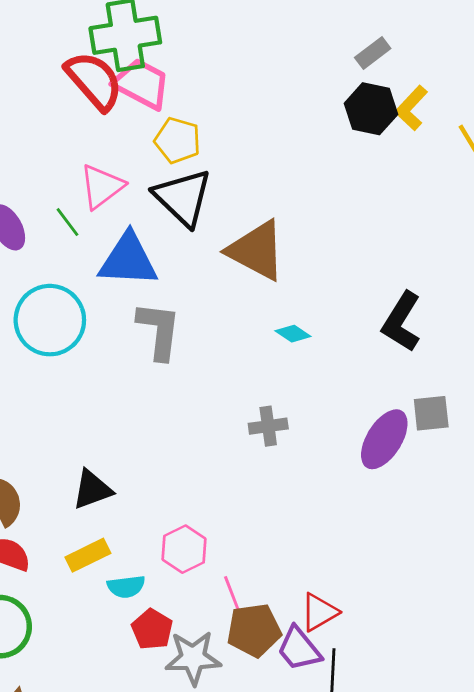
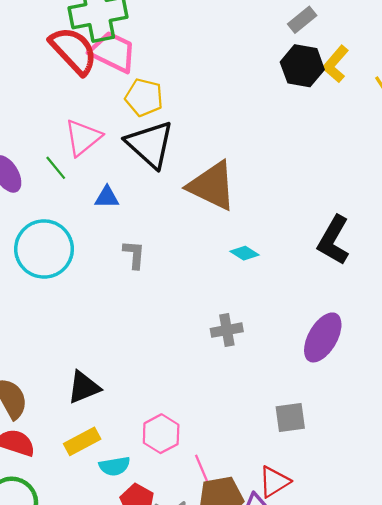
blue triangle: (128, 260) -> (107, 197), size x0.5
gray L-shape: (159, 331) -> (134, 254), size x0.6
gray square: (431, 413) -> (290, 418), moved

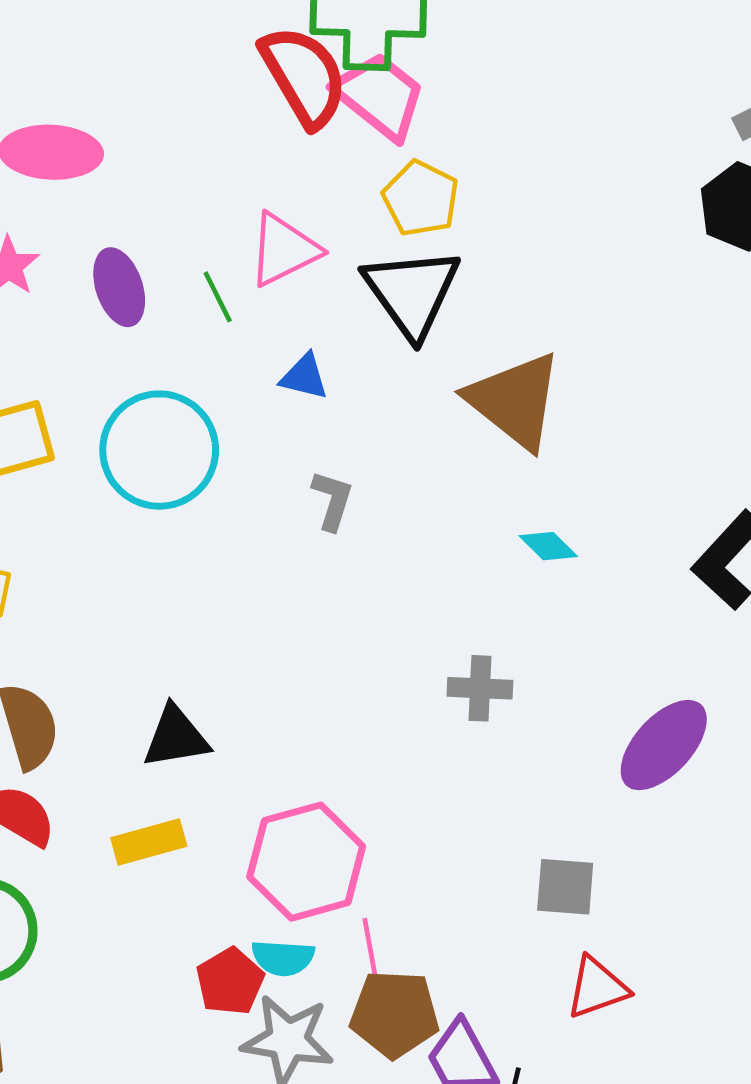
pink hexagon: (161, 434) -> (306, 862), size x1.5
cyan semicircle: (114, 466) -> (283, 958), moved
red triangle: (274, 482) -> (597, 988), moved

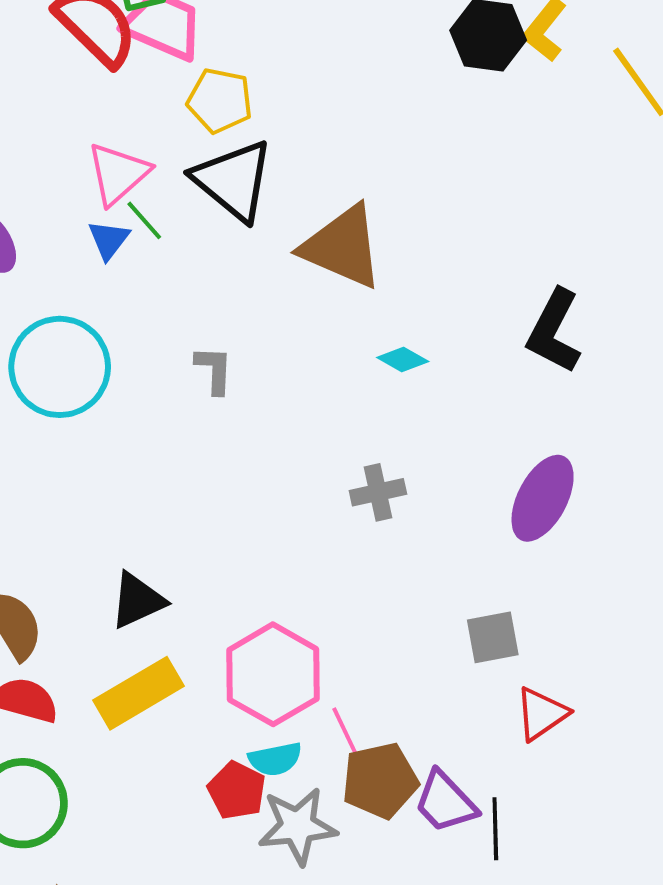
green line: (218, 297) -> (144, 220), moved
blue triangle: (304, 377) -> (109, 240), moved, turned -51
yellow rectangle: (149, 842) -> (138, 693), size x1.4

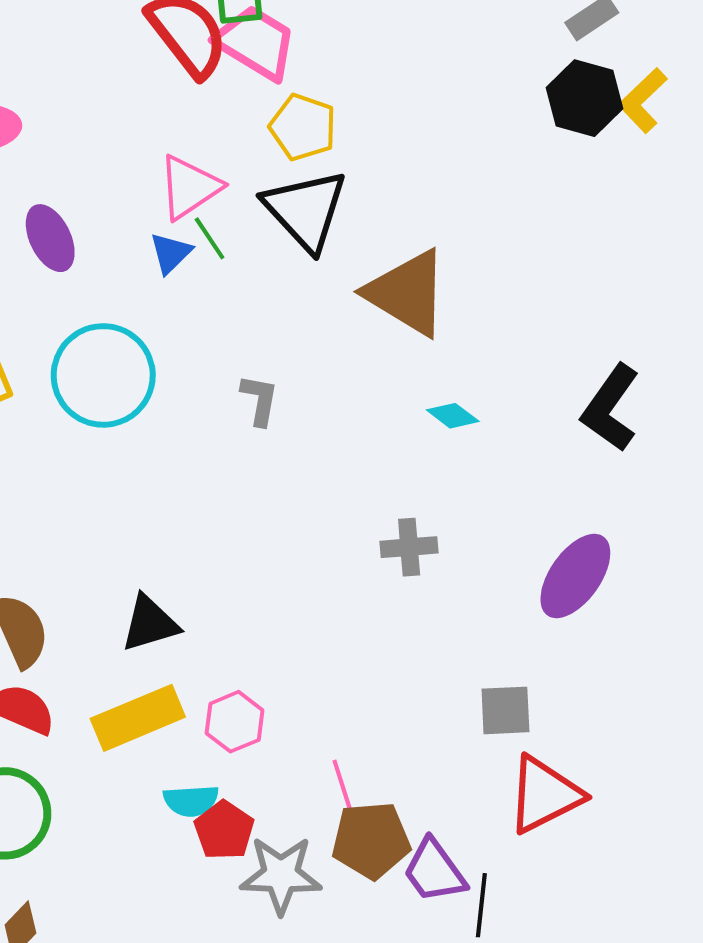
pink hexagon: (273, 674) -> (235, 722), moved, size x0.6
red triangle: (542, 714) -> (544, 795), size x1.4
cyan semicircle: (275, 759) -> (191, 801), moved

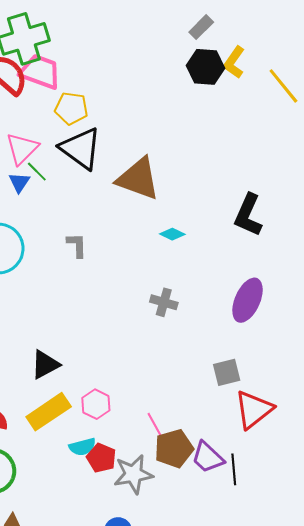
gray cross: (409, 547) -> (164, 302), turned 32

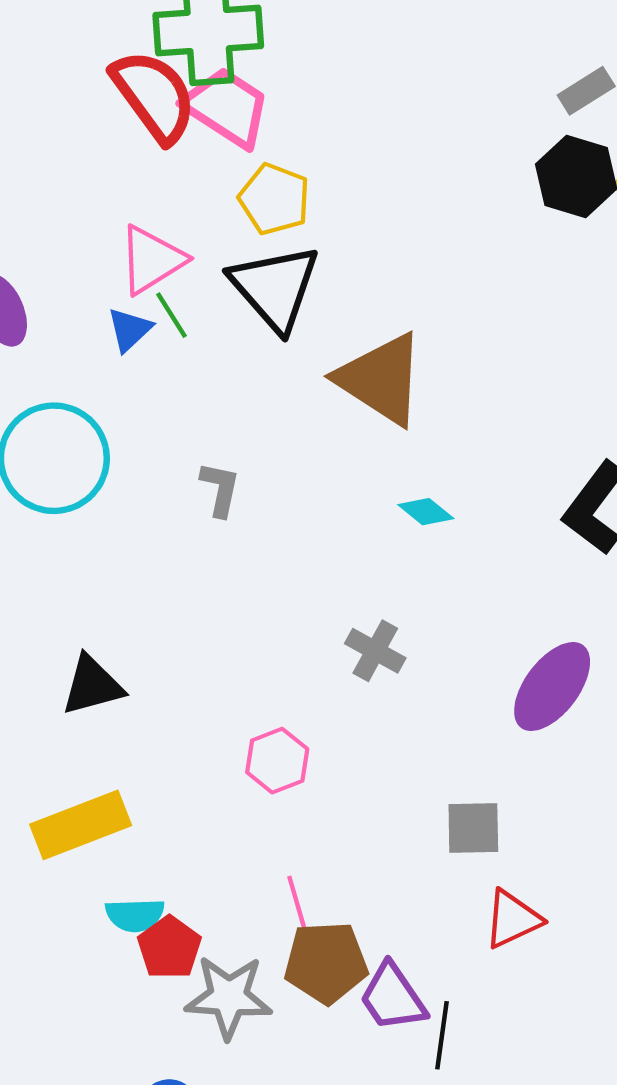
black triangle: (45, 365) -> (92, 685), moved
pink hexagon: (96, 404) -> (277, 761), moved
red triangle: (254, 410) -> (512, 919), size x0.7

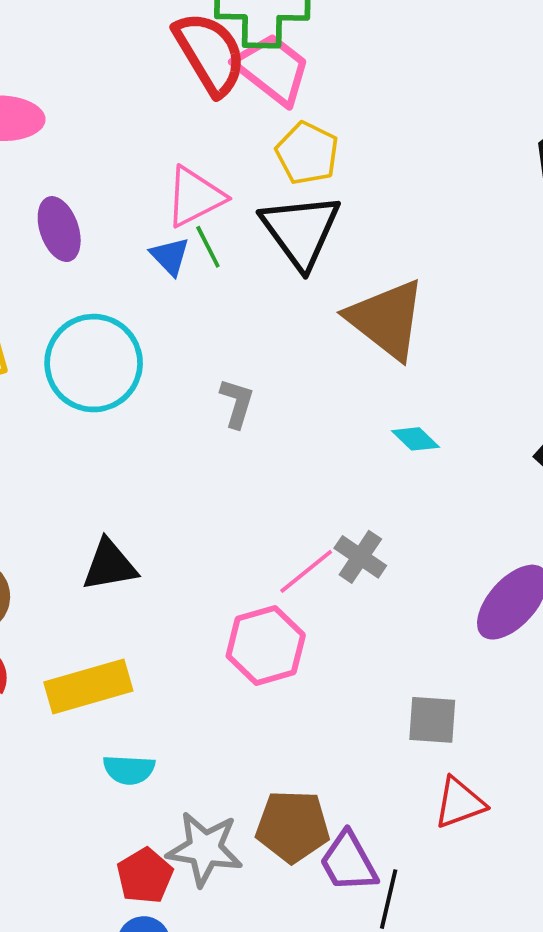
blue triangle: (130, 330) -> (170, 256), turned -36
pink hexagon: (277, 761) -> (266, 646), size x1.4
pink line: (299, 911) -> (306, 571), moved, turned 62
red pentagon: (169, 948) -> (145, 876), moved

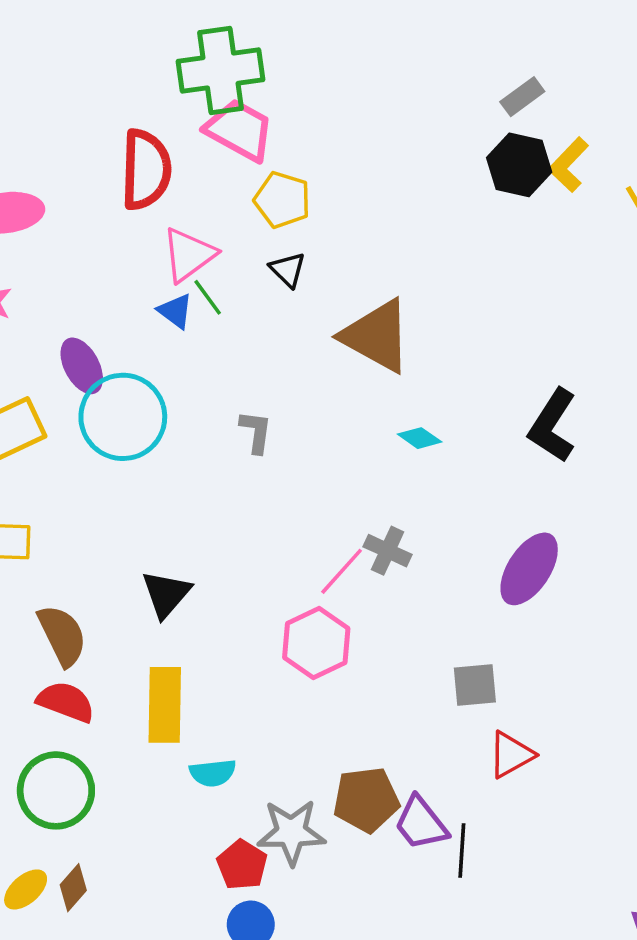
red semicircle: (210, 53) -> (146, 170), moved, turned 42
purple ellipse: (59, 229) -> (82, 366), moved
black triangle: (301, 231) -> (288, 270), size x0.5
black triangle: (110, 565) -> (166, 594), turned -30
yellow rectangle: (88, 687) -> (165, 705), turned -64

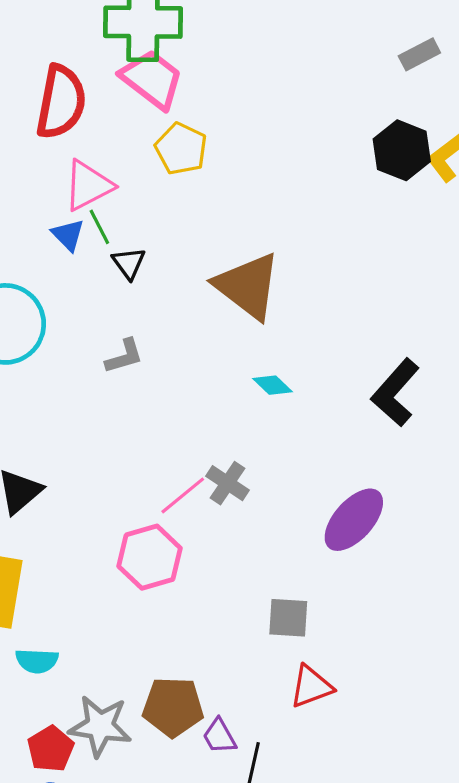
gray rectangle: (522, 97) -> (419, 54), moved
black triangle: (288, 270) -> (129, 263), moved
gray L-shape: (256, 432) -> (124, 356), turned 57
purple trapezoid: (421, 823) -> (219, 736), size x0.7

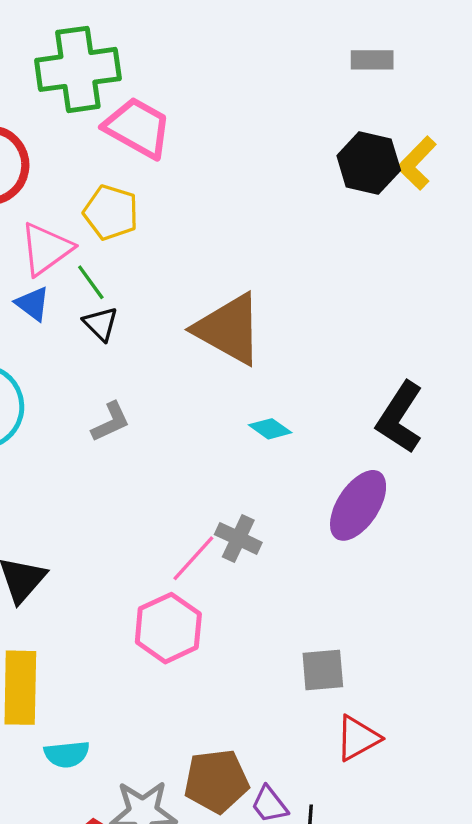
gray rectangle: (419, 54) -> (372, 60), turned 36
pink trapezoid: (152, 79) -> (138, 128), moved
yellow pentagon: (181, 149) -> (111, 212), moved
green line: (99, 227) -> (91, 282), moved
purple ellipse: (354, 520) -> (358, 505), moved

